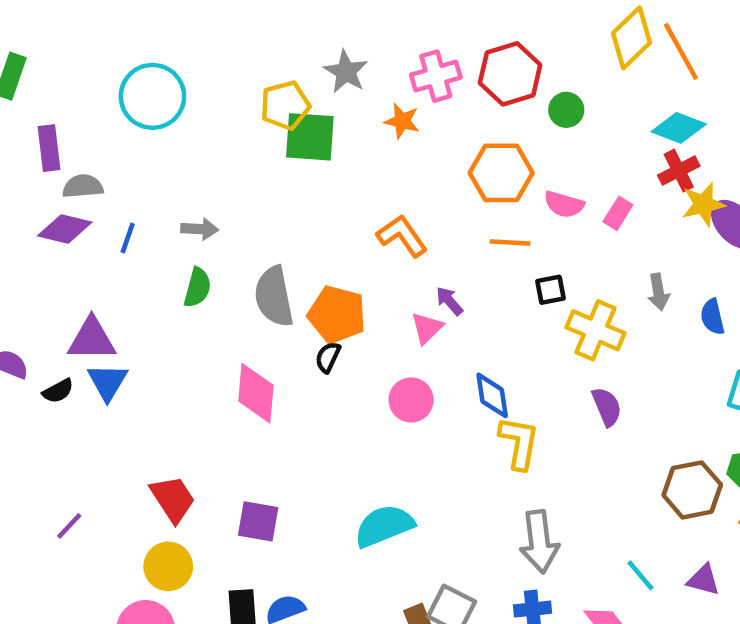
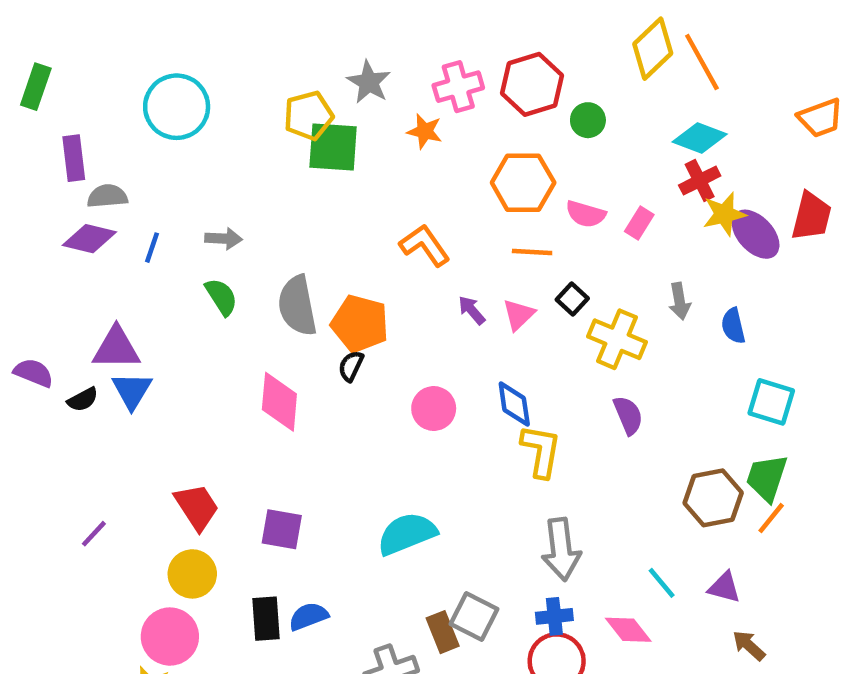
green semicircle: (197, 288) -> (221, 297), turned -48
black square: (551, 290) -> (572, 299), turned -36
pink triangle: (427, 328) -> (519, 315), moved

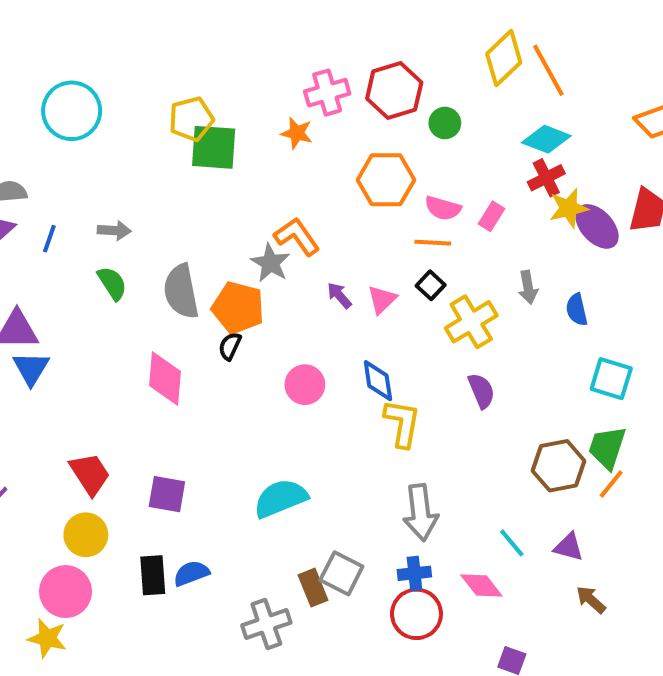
gray star: (369, 82) -> (270, 263), moved
orange line: (532, 252) -> (433, 243), moved
yellow cross: (617, 339) -> (471, 322), turned 36

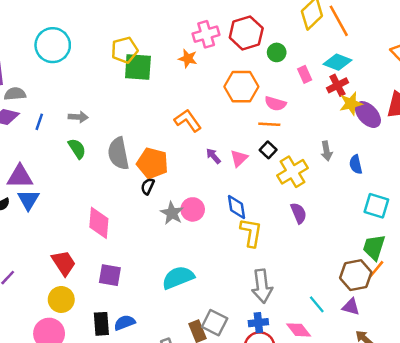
pink rectangle: (492, 216) -> (305, 74), moved, turned -56
gray star: (270, 263) -> (172, 213), moved
pink diamond: (165, 379) -> (99, 223), moved
brown hexagon: (558, 466) -> (356, 275), moved

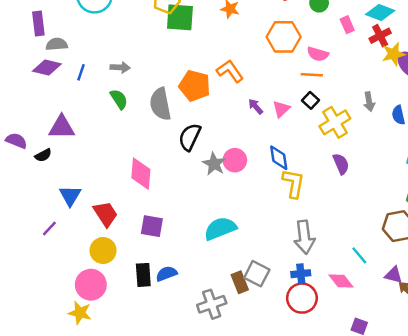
orange pentagon: (153, 163) -> (195, 86), moved
black semicircle: (148, 186) -> (190, 137), size x1.6
blue triangle: (28, 200) -> (70, 196), moved
purple triangle: (351, 307) -> (394, 275), moved

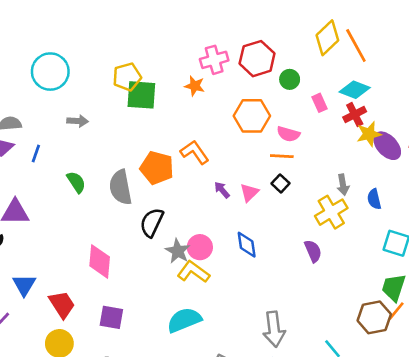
gray arrow: (120, 67) -> (78, 121), moved
yellow cross: (335, 122) -> (331, 212), moved
yellow L-shape: (293, 183) -> (193, 272), moved, turned -64

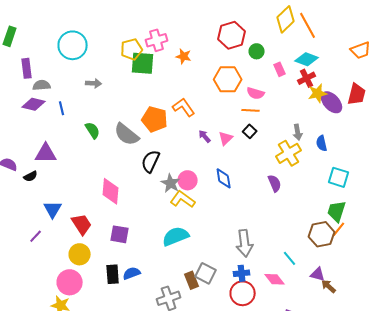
pink cross: (214, 60) -> (157, 40), moved
blue line: (36, 154) -> (62, 108), turned -32
gray semicircle: (120, 187) -> (127, 134), turned -40

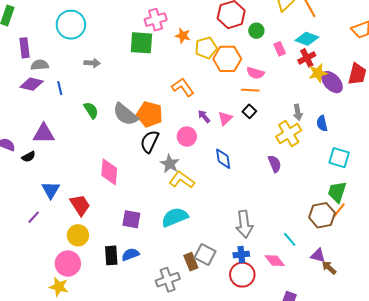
yellow pentagon: (132, 49) -> (206, 48), moved
orange pentagon: (155, 119) -> (150, 114), moved
pink circle: (188, 180) -> (187, 137), moved
purple square: (120, 234) -> (131, 219), moved

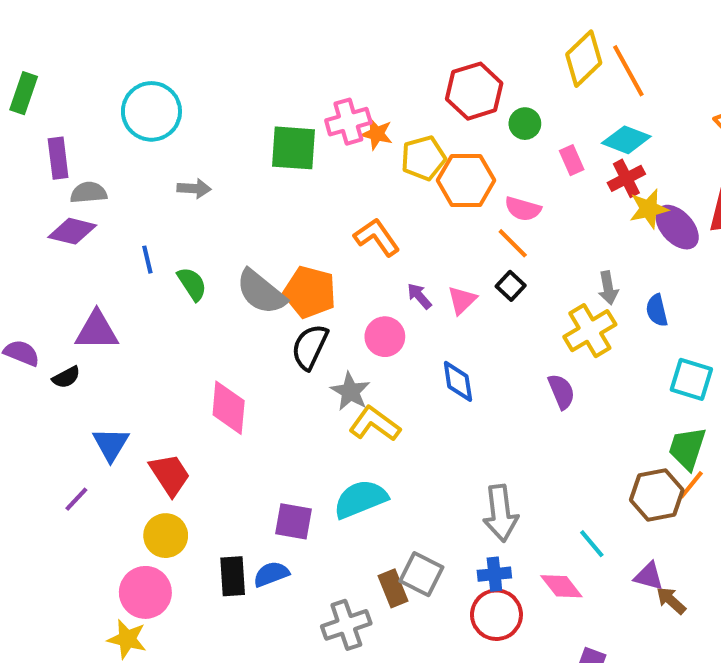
pink cross: (156, 20) -> (348, 122), moved
blue line: (60, 88) -> (147, 260), moved
orange line: (250, 90) -> (513, 243), turned 42
purple square: (131, 219) -> (294, 521), moved

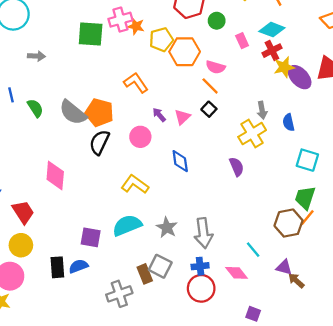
gray star: (350, 391) -> (167, 228), moved

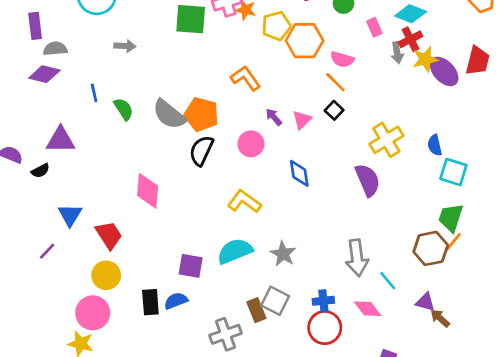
gray arrow: (262, 110) -> (397, 53), moved
blue semicircle: (289, 122) -> (435, 145), moved
purple semicircle: (237, 167) -> (368, 180), size x1.4
gray arrow: (203, 233) -> (357, 258), moved

